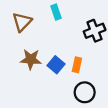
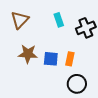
cyan rectangle: (56, 12) -> (59, 20), moved
blue square: (56, 65) -> (51, 59), turned -35

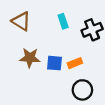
brown triangle: (20, 20) -> (21, 21), turned -42
orange rectangle: (70, 59) -> (75, 63), turned 56

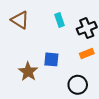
brown star: (30, 58) -> (28, 72), moved, turned 30
orange rectangle: (75, 63) -> (87, 53), moved

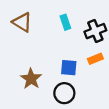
blue square: (51, 59) -> (69, 68), moved
black circle: (78, 85) -> (64, 93), moved

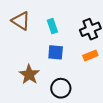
cyan rectangle: (65, 22) -> (52, 26), moved
blue square: (69, 68) -> (56, 52), moved

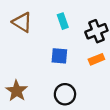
cyan rectangle: (52, 26) -> (63, 21), moved
brown star: (29, 75) -> (17, 91), moved

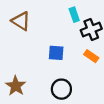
cyan rectangle: (63, 21) -> (74, 15), moved
orange rectangle: (96, 59) -> (91, 56), turned 56

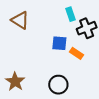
blue square: (56, 53) -> (59, 43), moved
orange rectangle: (91, 56) -> (77, 53), moved

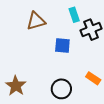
brown triangle: (20, 20) -> (36, 21), moved, turned -48
orange rectangle: (77, 53) -> (93, 78), moved

